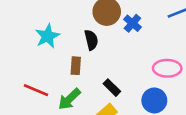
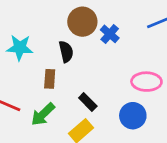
cyan star: (48, 36) -> (20, 48), turned 30

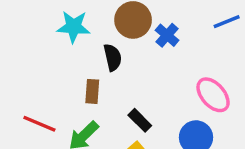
cyan star: (20, 48) -> (73, 27), moved
pink ellipse: (146, 82) -> (213, 95), turned 48

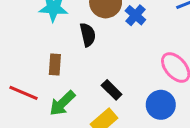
brown rectangle: (92, 91) -> (55, 65), moved

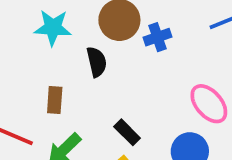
blue cross: (135, 15) -> (157, 37), turned 30

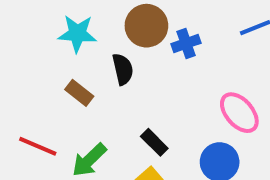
brown rectangle: (55, 100) -> (79, 93), moved, turned -56

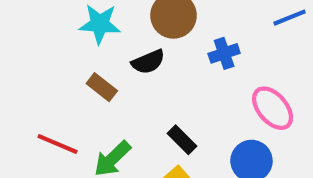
blue cross: (186, 43) -> (224, 53), moved
black semicircle: (123, 69) -> (148, 62), turned 80

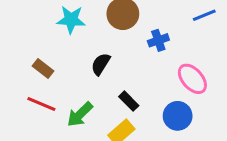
black semicircle: (148, 62) -> (101, 64), moved, turned 145
brown rectangle: (102, 87) -> (43, 68), moved

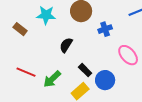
brown rectangle: (43, 68) -> (20, 29), moved
blue circle: (178, 116) -> (105, 80), moved

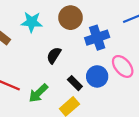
blue cross: (105, 29) -> (97, 38), size x1.5
blue circle: (105, 80) -> (97, 76), moved

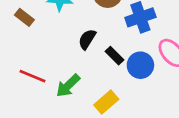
black rectangle: (75, 83) -> (114, 56), moved

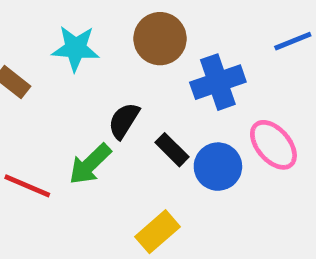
green arrow: (68, 86) -> (90, 164), moved

